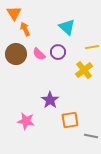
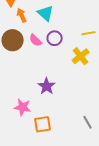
cyan triangle: (67, 27) -> (46, 13), moved
orange square: (70, 120) -> (43, 124), moved
gray line: (91, 136) -> (88, 122), turned 48

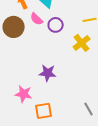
pink semicircle: (36, 40) -> (37, 19), moved
purple star: (47, 86) -> (48, 73), turned -30

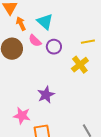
purple star: (48, 73) -> (46, 95), turned -30

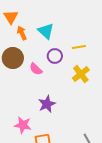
pink semicircle: (35, 41) -> (36, 69), moved
yellow line: (88, 42) -> (79, 47), moved

